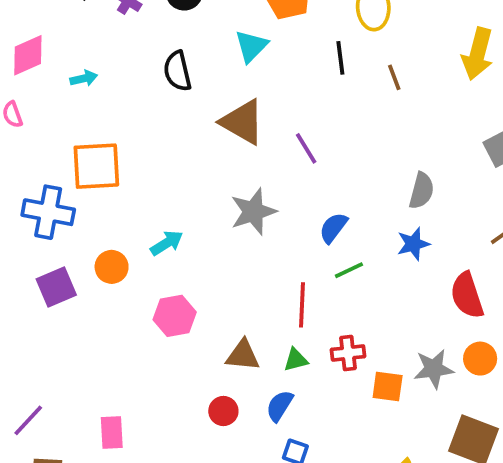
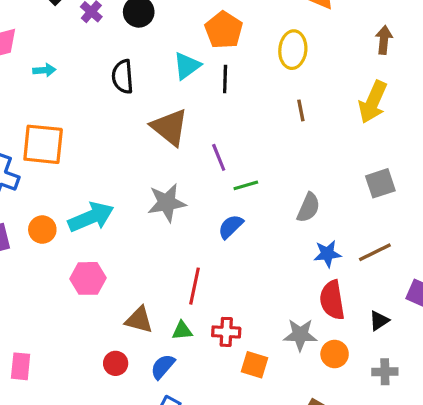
black line: (340, 58) -> (225, 79), moved
cyan arrow: (167, 243) -> (91, 217), size x1.6
blue star: (413, 244) -> (327, 254), moved
green line: (349, 270) -> (246, 185), moved
gray star: (434, 369) -> (300, 335), moved

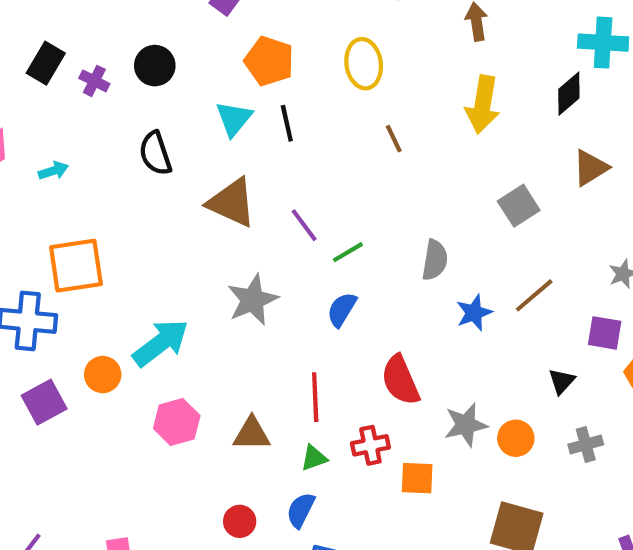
red semicircle: (332, 300) -> (400, 380), moved
brown triangle: (139, 320) -> (252, 434), moved

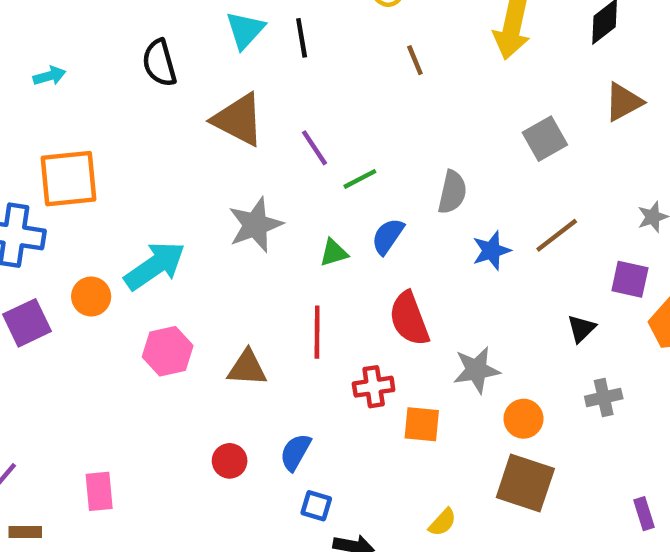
blue semicircle: (342, 310) -> (388, 236), moved
orange circle: (516, 438) -> (523, 419), moved
green triangle: (314, 458) -> (334, 253), moved

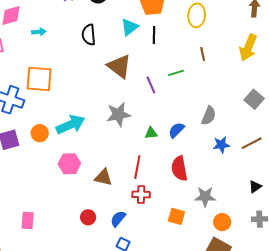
gray square: (545, 139) -> (254, 99), turned -30
green line: (360, 179) -> (176, 73), moved
red cross: (374, 387) -> (141, 194), moved

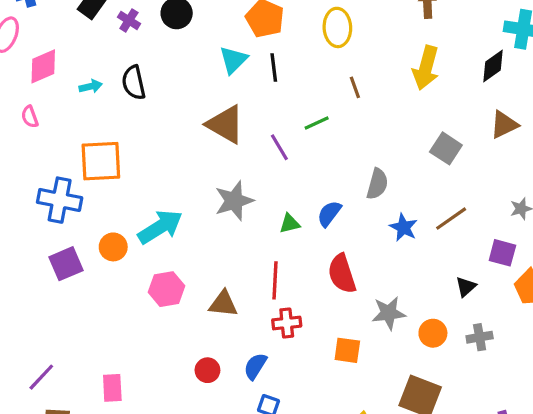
black semicircle: (89, 35) -> (134, 83), moved
blue star: (221, 145) -> (404, 227), turned -30
orange circle: (222, 222) -> (433, 333), moved

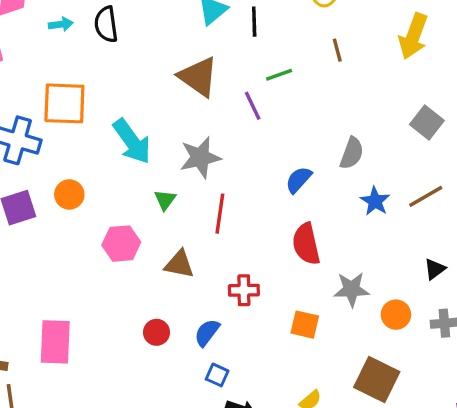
green line: (317, 123) -> (279, 75), moved
green triangle: (290, 224) -> (165, 200), moved, turned -45
cyan arrow: (160, 227) -> (132, 141), moved, turned 81
red line: (275, 280) -> (220, 214), moved
pink rectangle: (112, 388) -> (55, 342), size x1.5

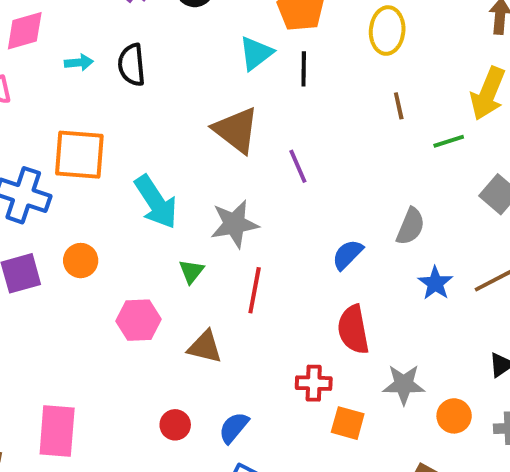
green line: (279, 75) -> (449, 141), moved
red cross: (244, 290) -> (314, 383), moved

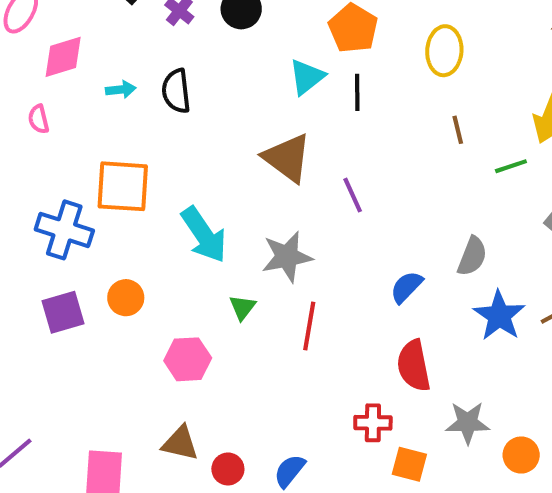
blue star: (435, 283) -> (499, 316), size x1.4
brown triangle: (205, 347) -> (180, 443), moved

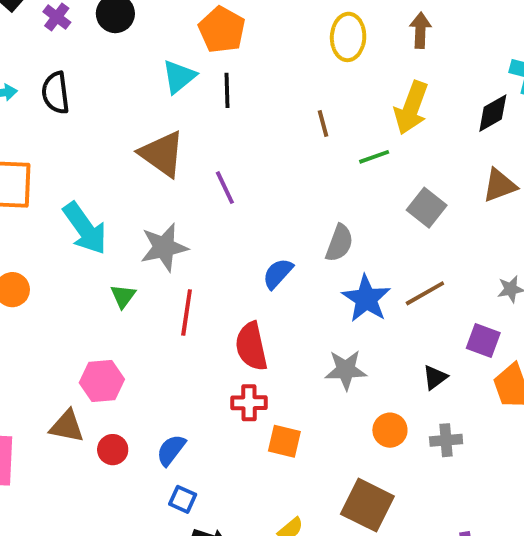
yellow ellipse: (444, 51) -> (348, 37), moved
pink hexagon: (188, 359) -> (102, 381), moved
red semicircle: (414, 366) -> (251, 346), moved
gray star: (468, 423) -> (346, 370), moved

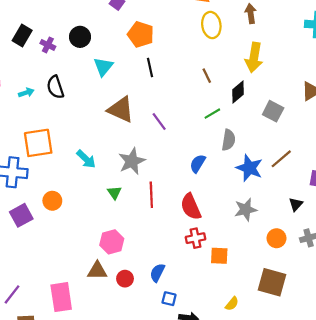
cyan triangle: (179, 77) -> (103, 67), moved
black diamond: (493, 113) -> (238, 92), moved
green line: (374, 157) -> (212, 114), moved
cyan arrow: (85, 228) -> (86, 159), size x0.7

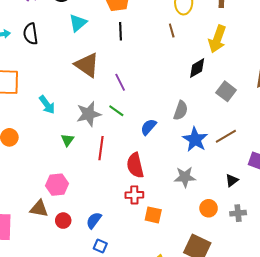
brown line: (207, 76) -> (172, 31), moved
green line: (212, 114) -> (116, 111), moved, turned 56

